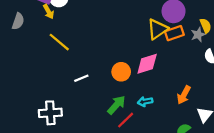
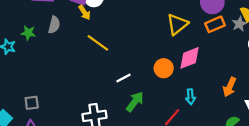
yellow triangle: (157, 29) -> (177, 24), moved
cyan arrow: (145, 102) -> (190, 97), turned -80
green arrow: (116, 105) -> (135, 102), moved

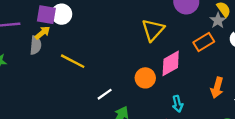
yellow arrow: (84, 12) -> (42, 33), moved, turned -88
orange rectangle: (215, 24) -> (204, 42), moved
gray semicircle: (54, 25) -> (36, 45), moved

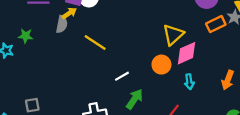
yellow triangle: (153, 30) -> (173, 35), moved
orange rectangle: (204, 42) -> (216, 24), moved
cyan arrow: (178, 104) -> (189, 82), moved

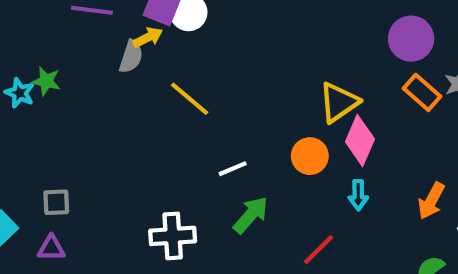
orange rectangle: (216, 24) -> (422, 92), turned 60
green star: (26, 36) -> (46, 81), moved
pink diamond: (187, 53) -> (360, 140), turned -50

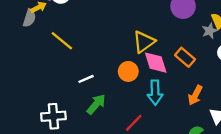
orange rectangle: (422, 92) -> (185, 57), moved
pink diamond: (360, 140) -> (156, 63), turned -40
cyan arrow: (358, 195) -> (155, 93), size x1.5

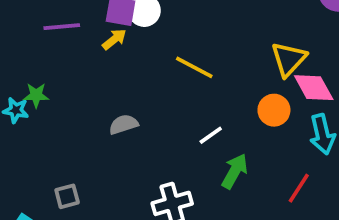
gray semicircle: (29, 18) -> (123, 124), moved, turned -114
yellow line: (62, 41) -> (194, 67), moved

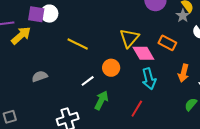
yellow arrow: (114, 39) -> (21, 36), moved, size x1.5
orange circle: (274, 110) -> (111, 68), moved

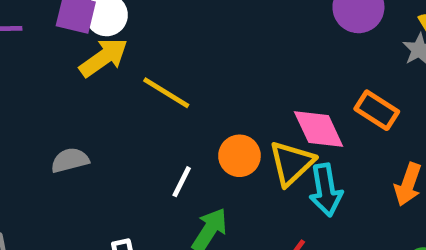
yellow arrow: (21, 36) -> (104, 58), moved
yellow triangle: (129, 38) -> (292, 163), moved
white line: (88, 81) -> (182, 182), turned -32

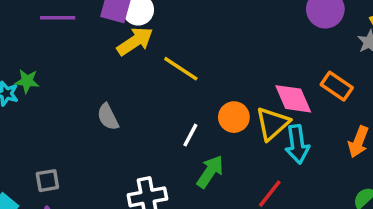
gray semicircle: (70, 160) -> (108, 117), turned -104

